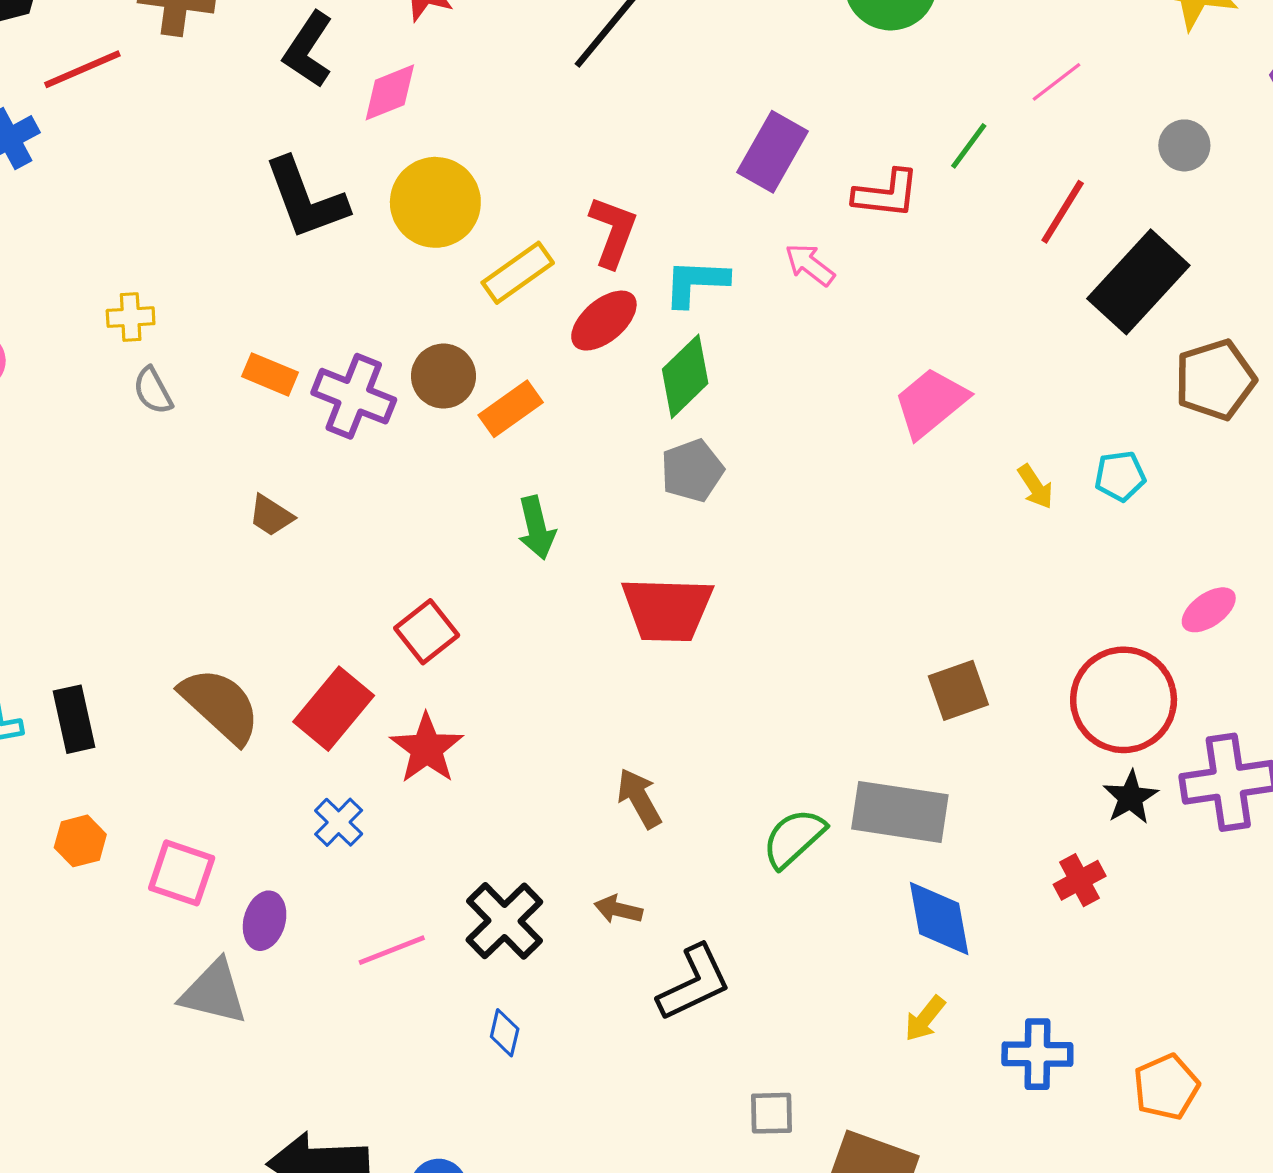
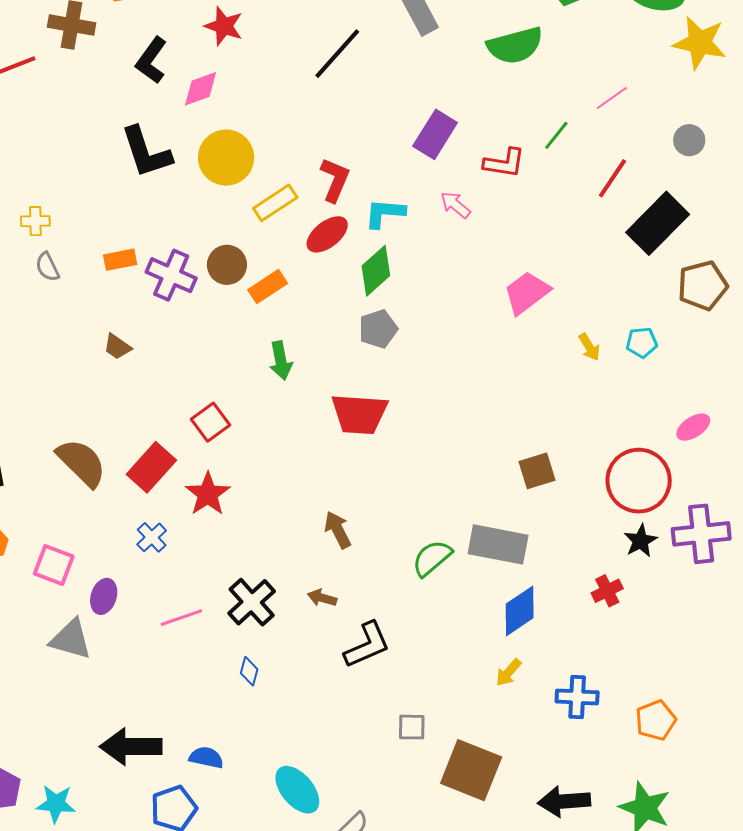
orange rectangle: (270, 374) -> (120, 260), turned -36
blue diamond: (939, 918) -> (520, 611), turned 64

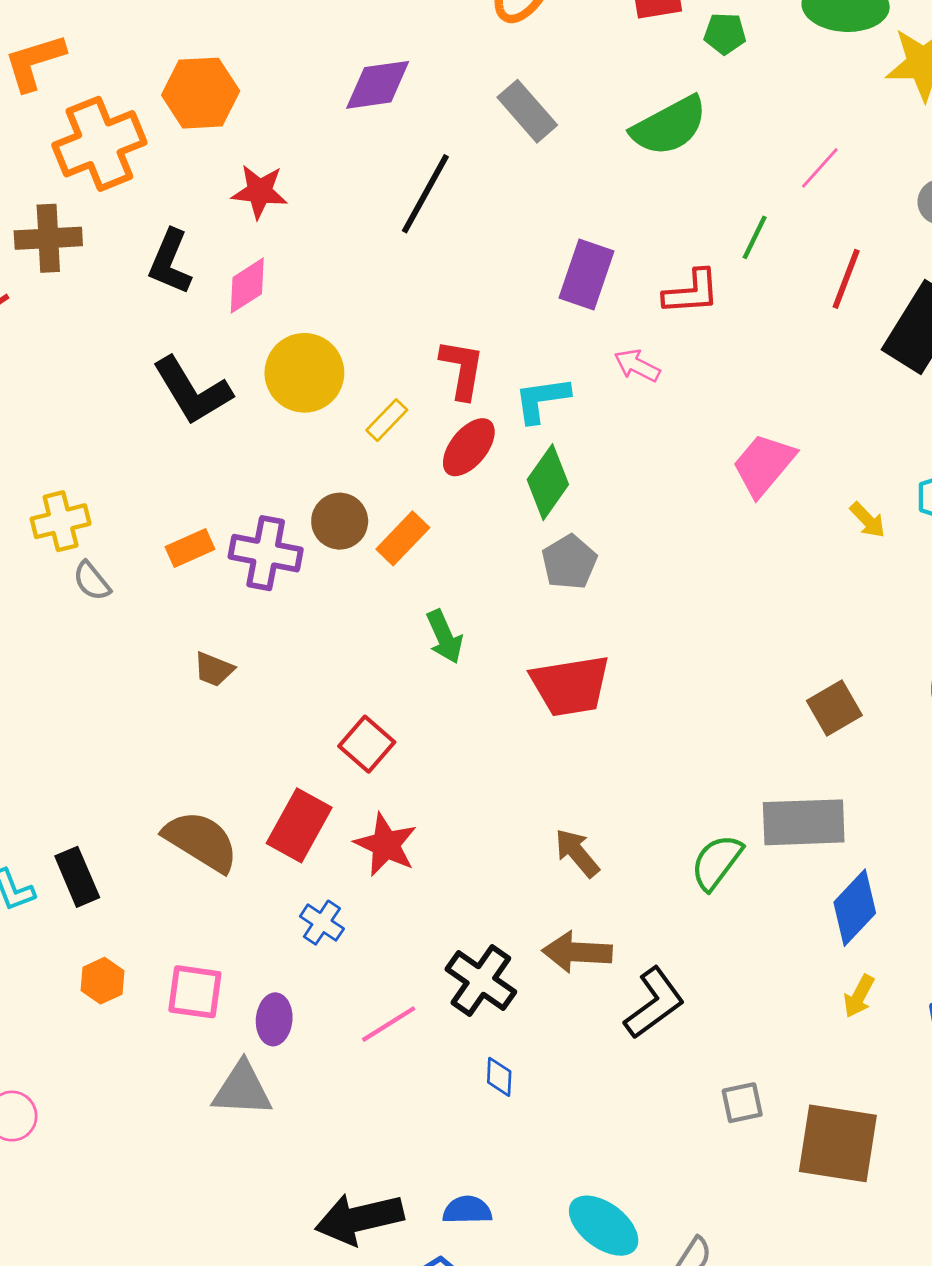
yellow rectangle: (275, 203) -> (387, 420), size x0.7
yellow cross: (35, 221) -> (61, 521), size x1.4
brown arrow: (322, 598) -> (577, 952), size x1.6

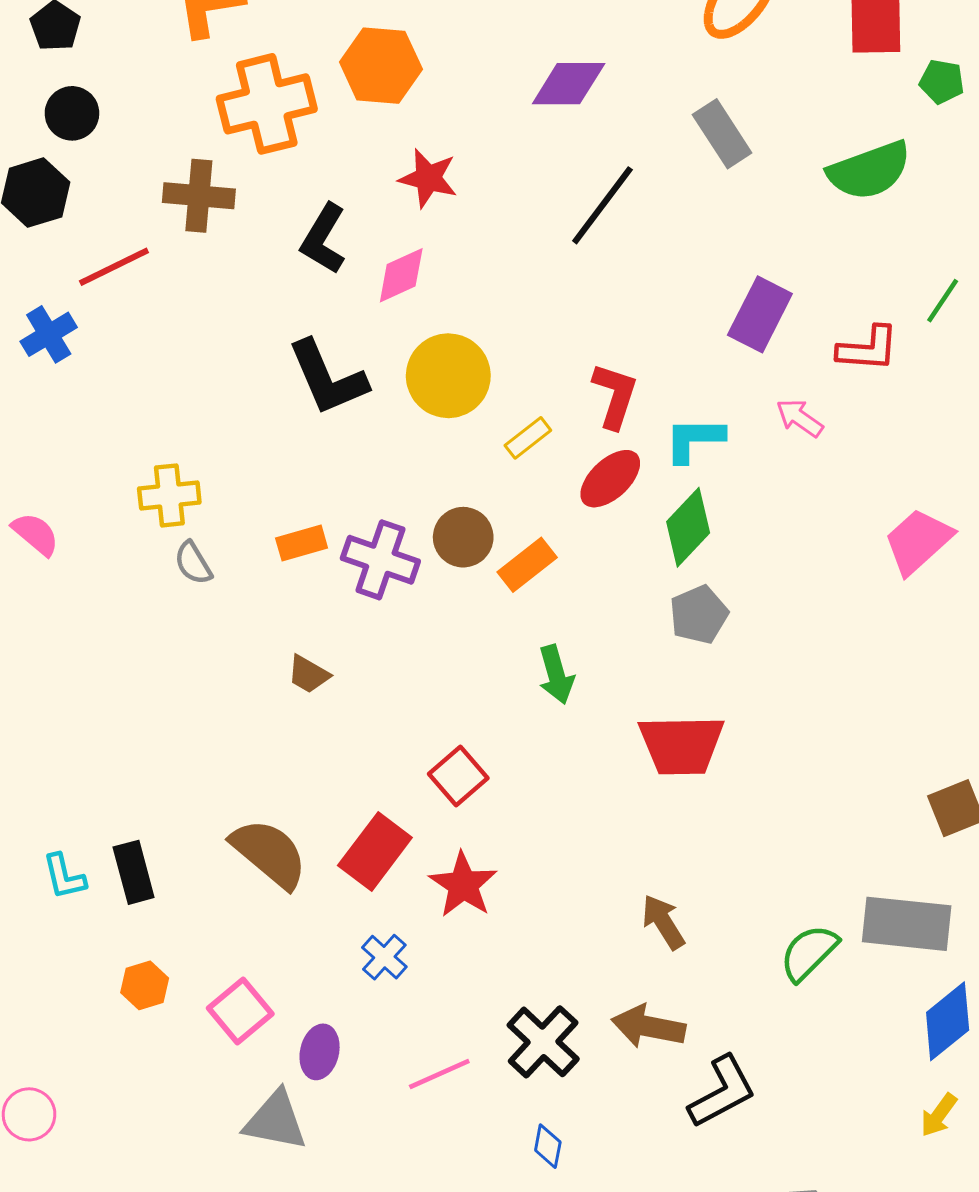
pink square: (195, 992) -> (240, 1011), turned 34

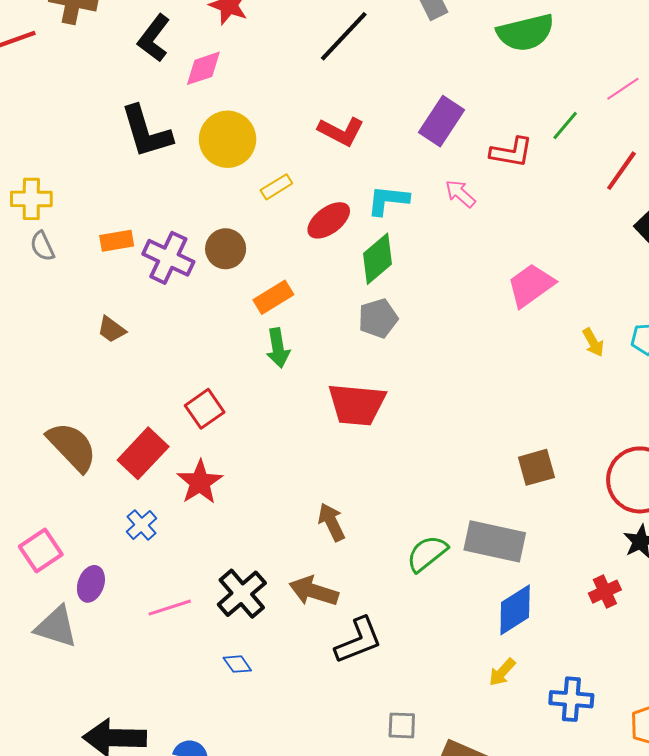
red L-shape: (615, 396) -> (341, 131), moved, turned 93
orange rectangle: (527, 565) -> (273, 297), moved
blue diamond: (548, 1146) -> (237, 664), turned -52

